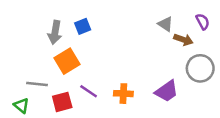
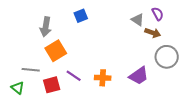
purple semicircle: (203, 22) -> (158, 14), moved
blue square: (83, 26) -> (81, 16), moved

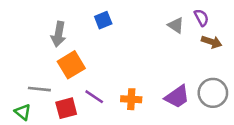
brown arrow: (153, 33) -> (212, 42), moved
gray circle: (167, 57) -> (213, 93), moved

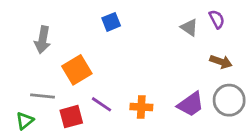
gray arrow: (59, 34) -> (43, 40), moved
brown arrow: (212, 42) -> (221, 62), moved
green triangle: (23, 112) -> (25, 121), turned 42

